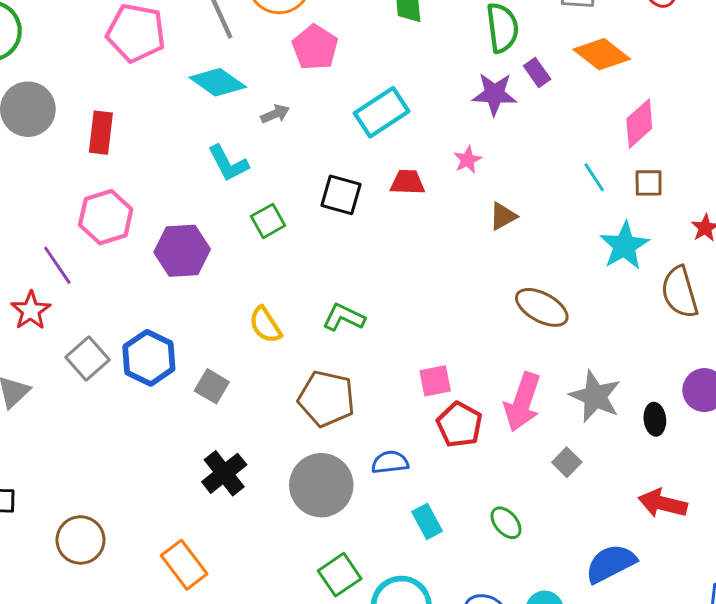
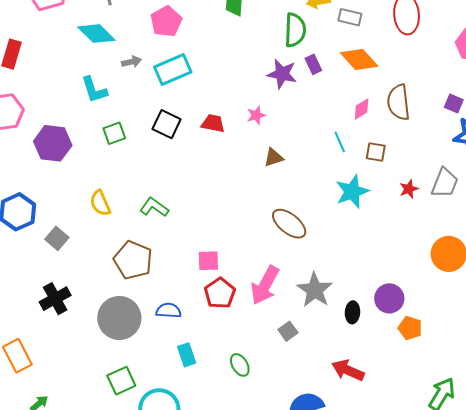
cyan rectangle: (382, 112) -> (173, 69), moved
pink diamond: (639, 124) -> (362, 109), moved, size x0.7
brown semicircle: (680, 292) -> (399, 102), moved

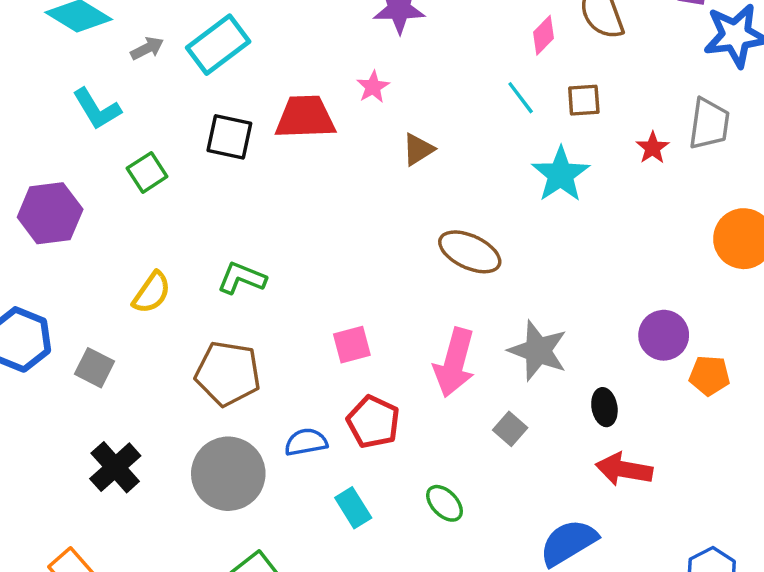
red trapezoid: (213, 123) -> (305, 117), size x1.5
yellow semicircle: (100, 203) -> (152, 293), turned -108
red pentagon: (220, 293) -> (373, 422), moved
black ellipse: (352, 312) -> (604, 407), moved

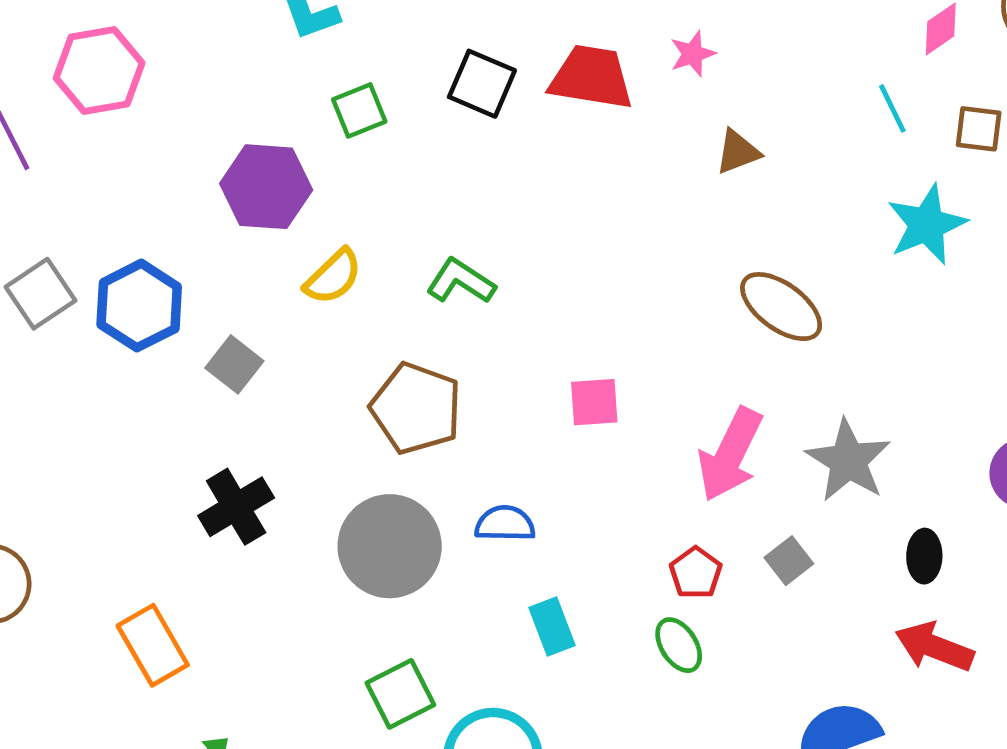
purple hexagon: (50, 213) -> (266, 187), moved
red pentagon: (373, 422) -> (696, 573), moved, size x0.7

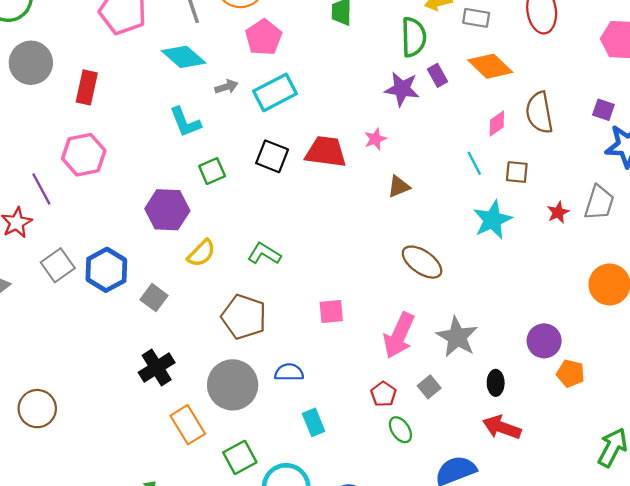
orange rectangle: (153, 645) -> (188, 425), moved
green ellipse: (679, 645) -> (400, 430), moved

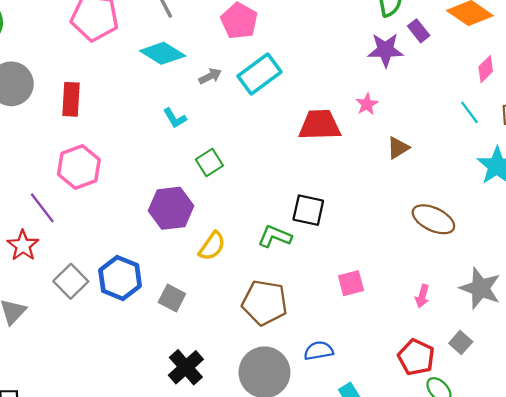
cyan L-shape: (185, 122) -> (175, 118), size x0.7
black square: (272, 156) -> (308, 210), moved
pink arrow: (399, 335) -> (422, 296), size x0.5
red pentagon: (383, 394) -> (416, 357), size x1.4

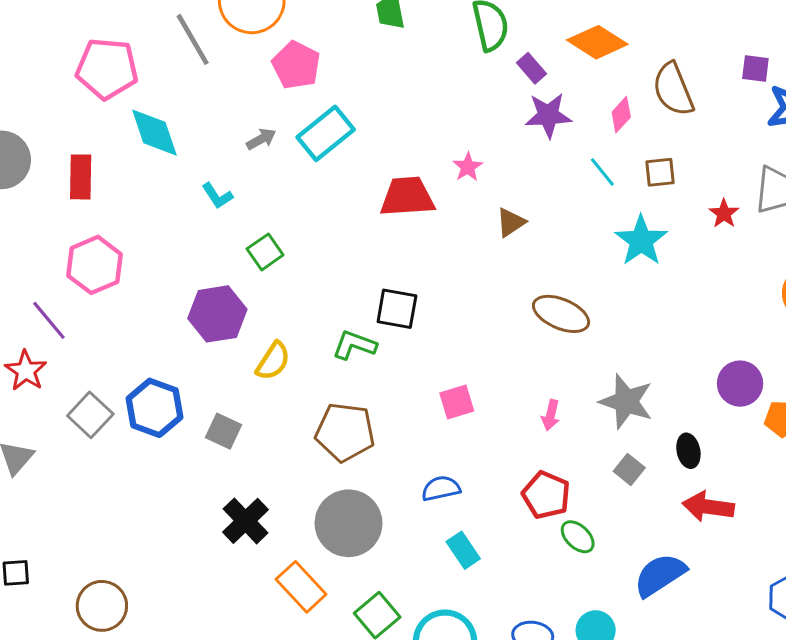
purple star: (385, 50) -> (548, 115), moved
cyan diamond: (163, 53) -> (154, 133), moved, turned 42
gray square: (461, 343) -> (629, 469), moved
blue semicircle: (319, 351) -> (441, 488), moved

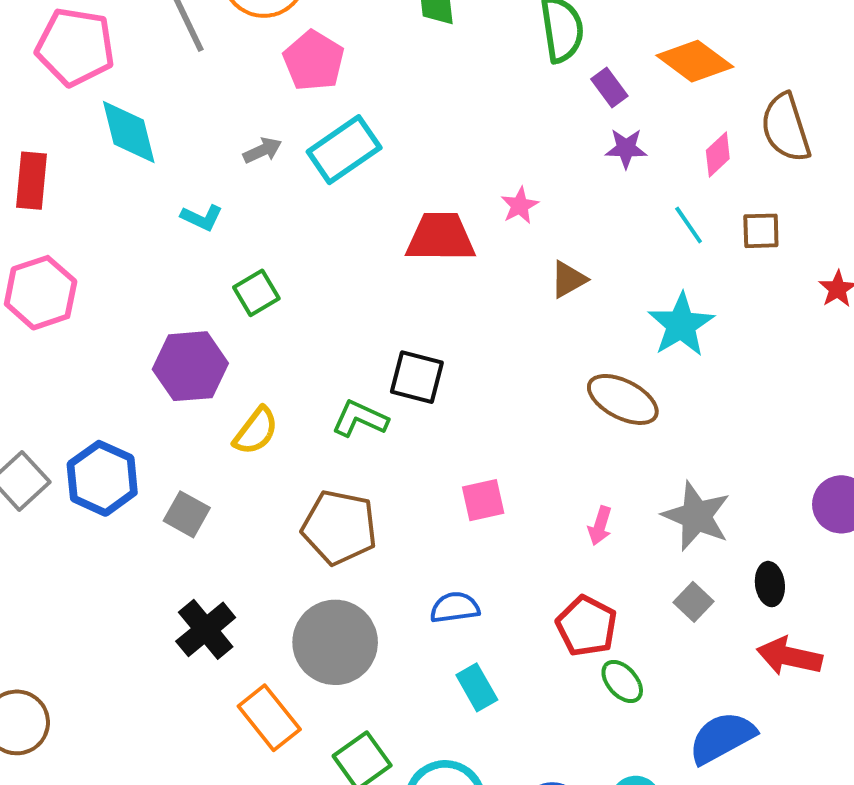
purple star: (548, 115) -> (626, 148), size x0.7
cyan L-shape: (217, 196) -> (202, 217), turned -36
cyan star: (641, 241) -> (681, 325), moved

